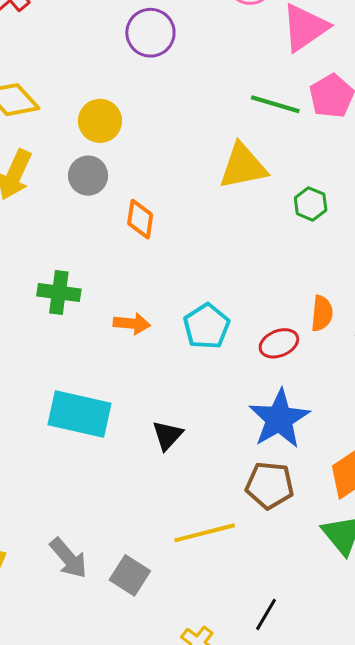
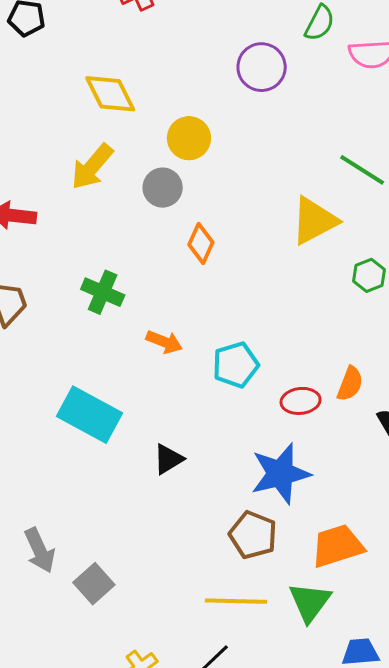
yellow triangle: (243, 166) -> (314, 221), turned -32
yellow line: (205, 533) -> (236, 601), moved

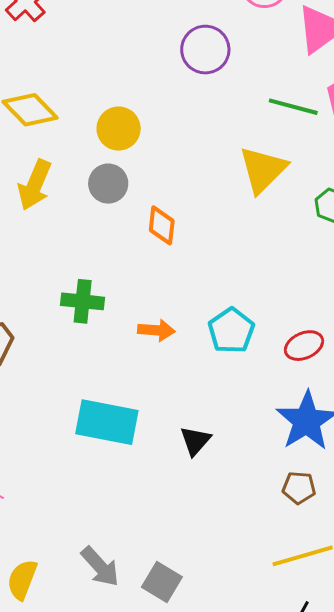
purple circle: (262, 67) -> (205, 50), moved
brown pentagon: (253, 535) -> (299, 488), size x0.7

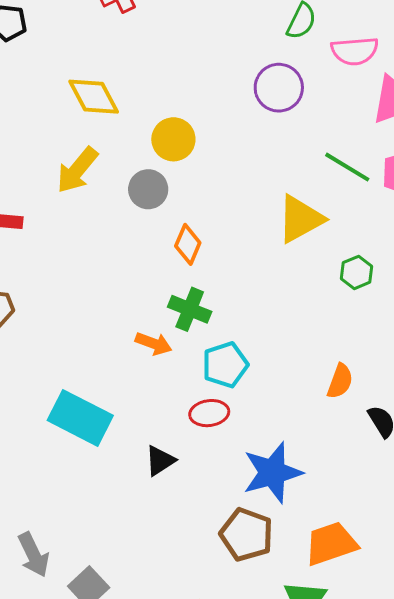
green cross: (83, 301) -> (190, 309), moved
red ellipse: (304, 346) -> (209, 413), moved
brown pentagon: (299, 488) -> (246, 535), size x1.6

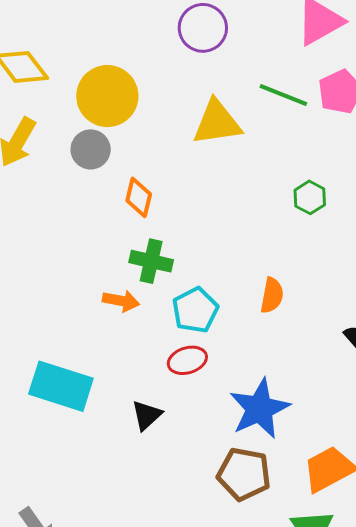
yellow circle: (173, 139) -> (107, 96), size x1.4
yellow triangle: (300, 219) -> (217, 123), moved, turned 30
orange semicircle: (340, 381) -> (272, 295), moved

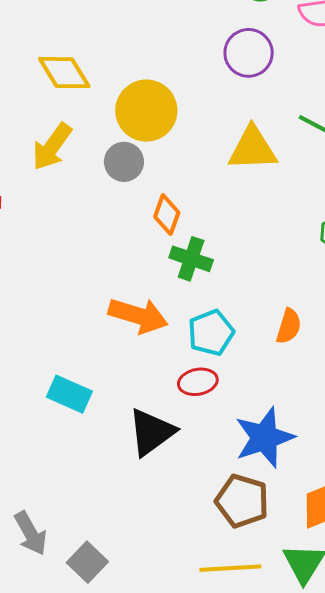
green cross: (151, 261) -> (191, 259), moved
orange arrow: (121, 301) -> (138, 316), size x1.6
cyan rectangle: (61, 386) -> (69, 394), size x0.7
black triangle: (147, 415) -> (151, 432), size x1.6

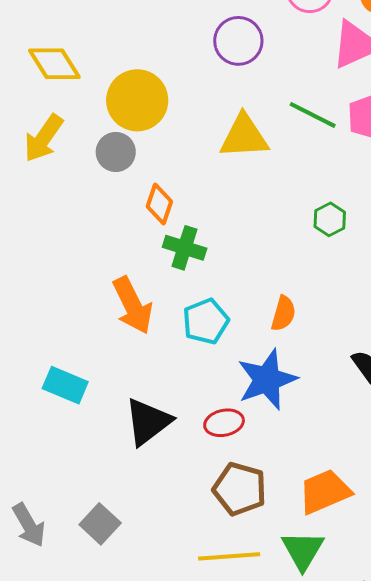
orange arrow: (138, 316) -> (133, 305), turned 48
red ellipse: (198, 382) -> (224, 423), moved
blue star: (264, 438) -> (267, 380), moved
gray square: (87, 562) -> (100, 524), moved

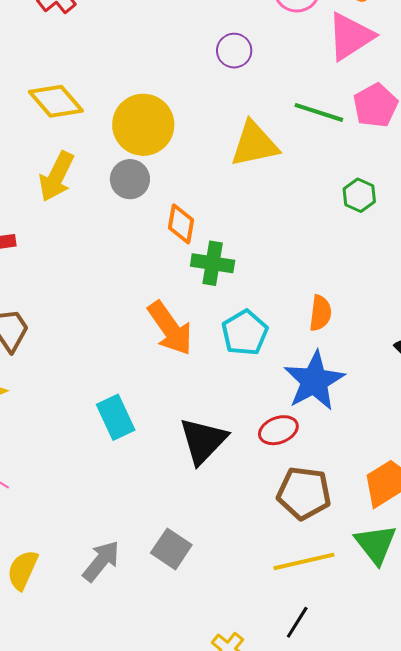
purple circle: (238, 41) -> (234, 51), size x0.7
green hexagon: (330, 219) -> (359, 195), moved
cyan rectangle: (65, 385) -> (116, 417), turned 51
gray arrow: (29, 525) -> (101, 561), turned -102

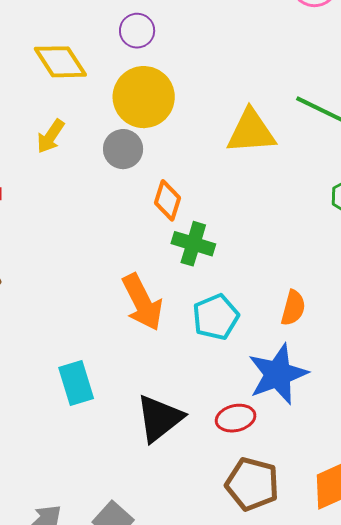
purple circle: (234, 51) -> (137, 31), moved
yellow arrow: (56, 177) -> (51, 136), size x0.7

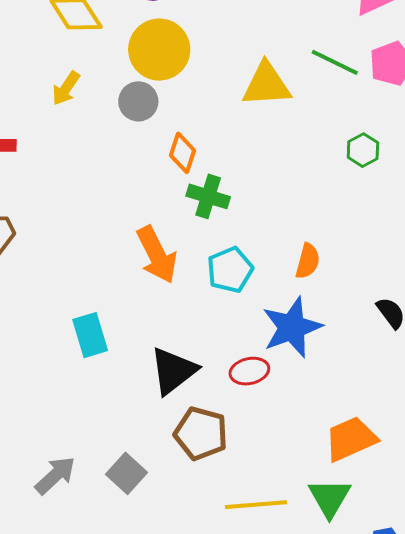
brown pentagon: (252, 484) -> (201, 433), moved

